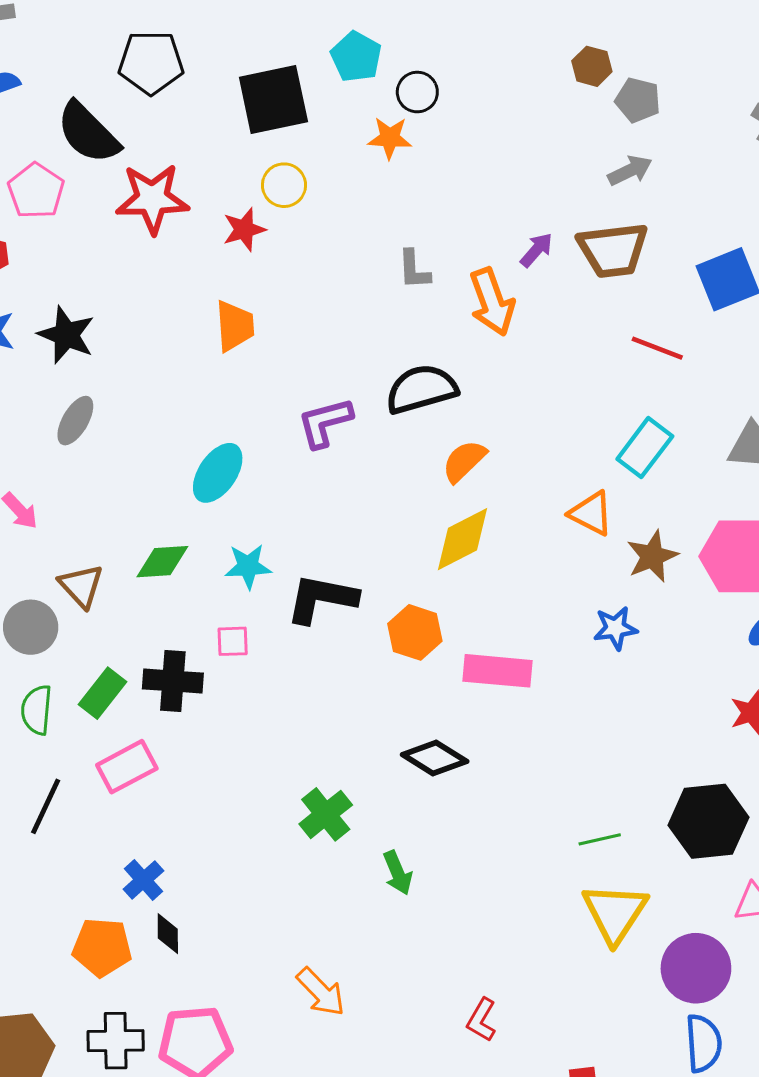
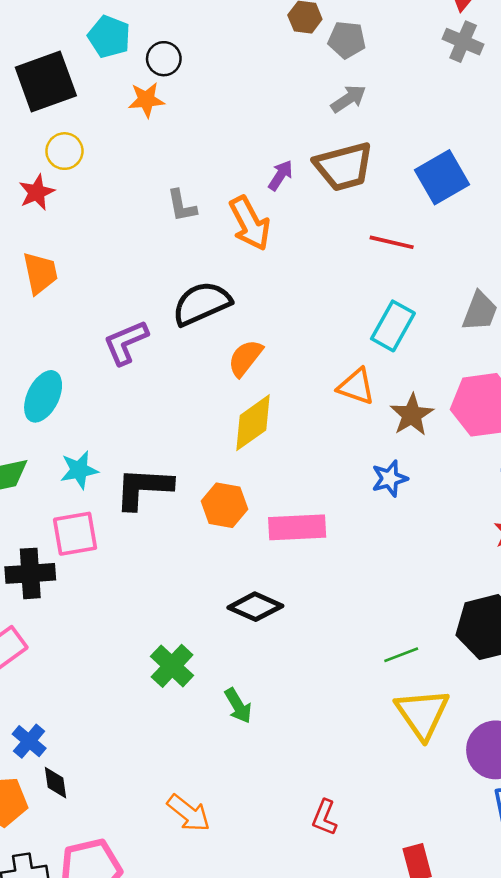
pink square: (233, 641) -> (75, 534), size x1.6

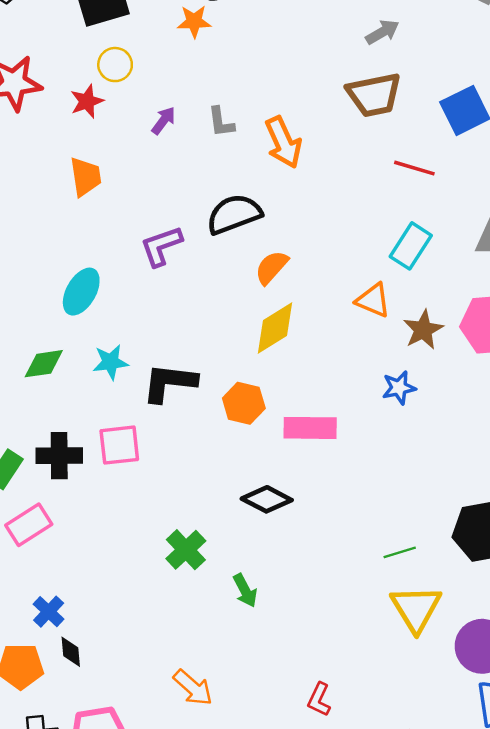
purple arrow: (281, 175) -> (164, 121), moved
pink square: (75, 534) -> (119, 445), moved

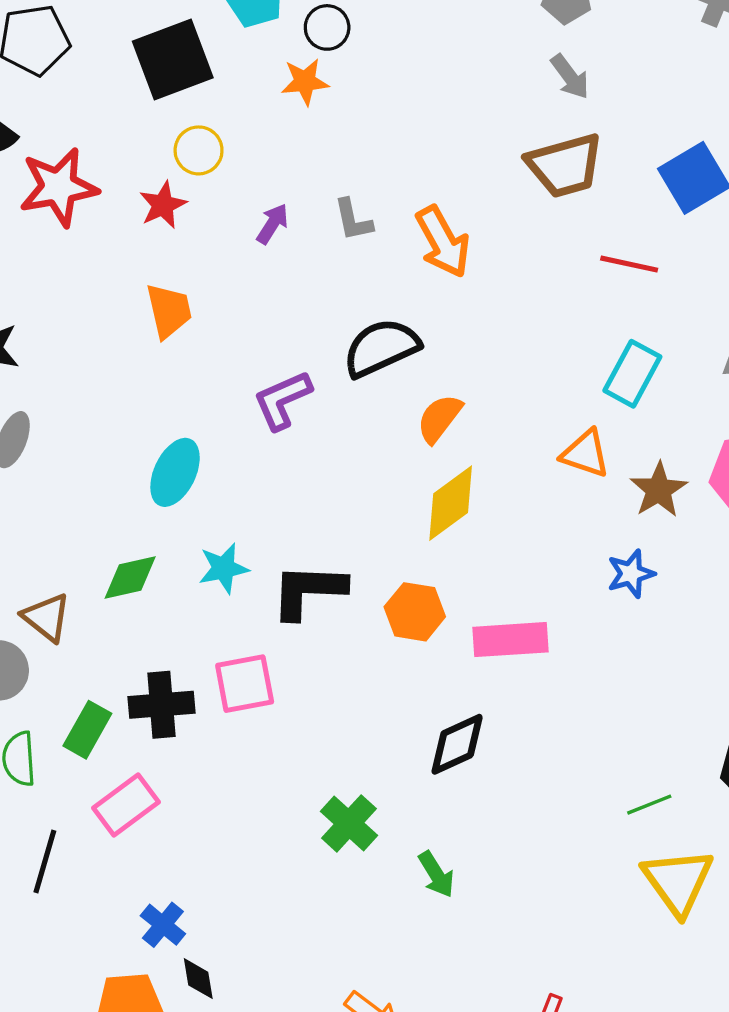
gray arrow: (382, 32) -> (570, 77), turned 88
black diamond: (267, 499) -> (457, 744), turned -48

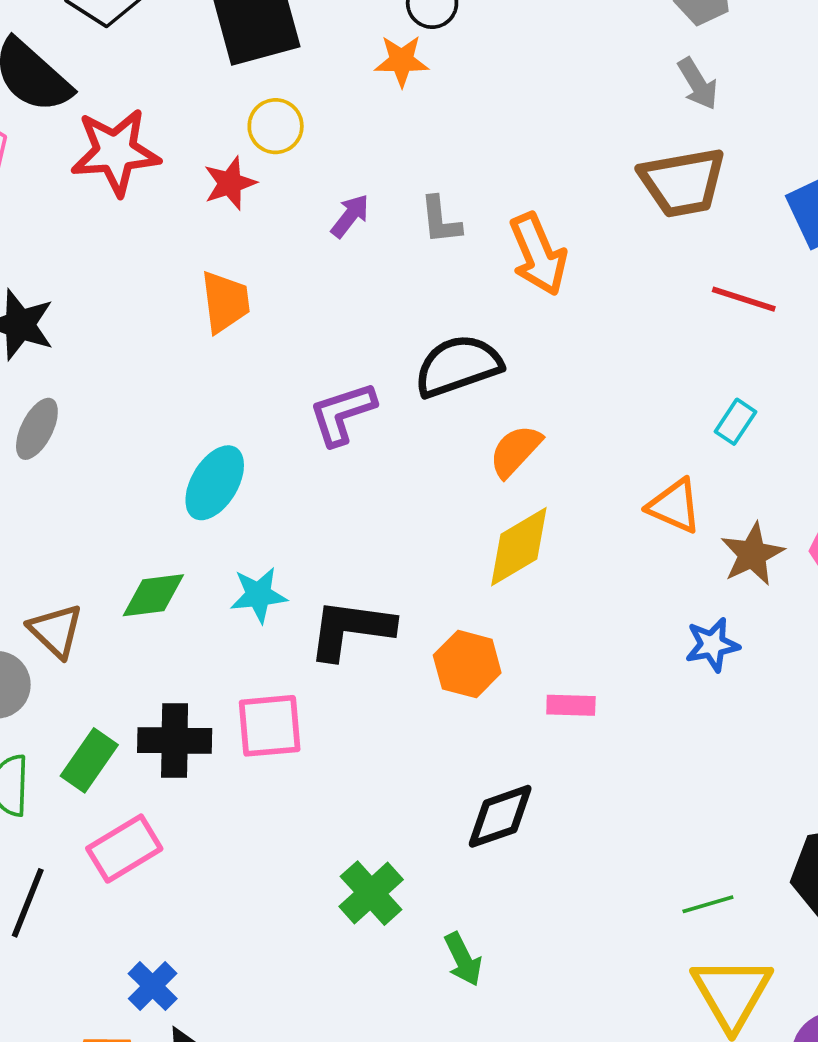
cyan rectangle: (632, 374) -> (735, 422), size x0.6
pink rectangle: (510, 640) -> (571, 705), size x0.6

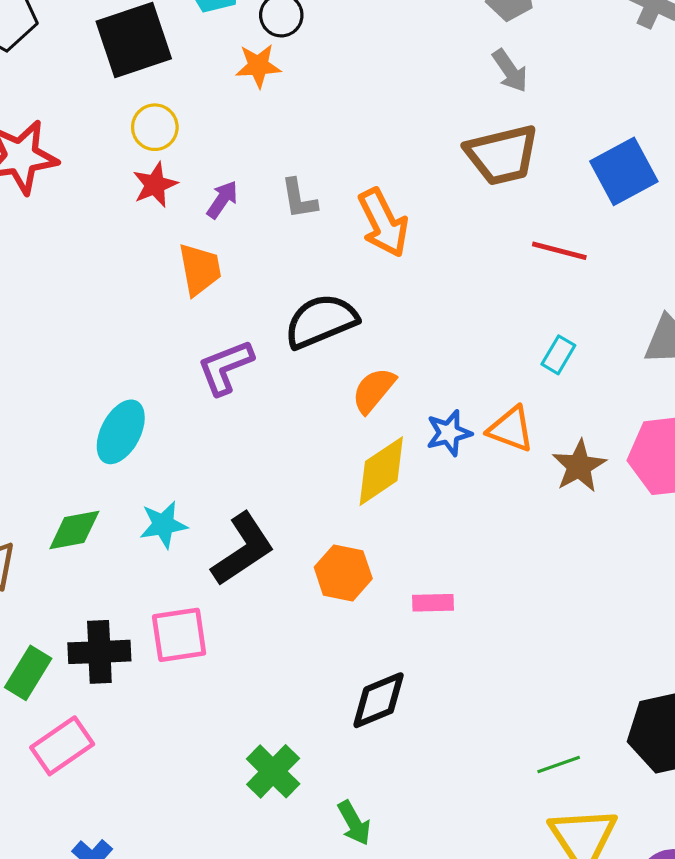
red star: (230, 183) -> (155, 185), moved
orange trapezoid: (225, 302) -> (200, 269), moved
black L-shape: (351, 629) -> (243, 549), turned 142
blue star: (712, 645) -> (449, 433), moved

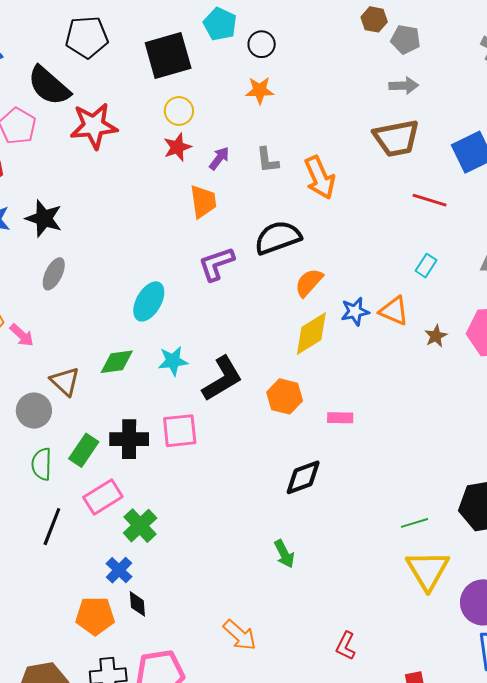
orange star: (258, 66) -> (260, 90), moved
gray arrow: (510, 71) -> (404, 86), turned -60
brown star: (579, 466) -> (436, 336), size x0.7
green cross: (273, 771) -> (140, 526), moved

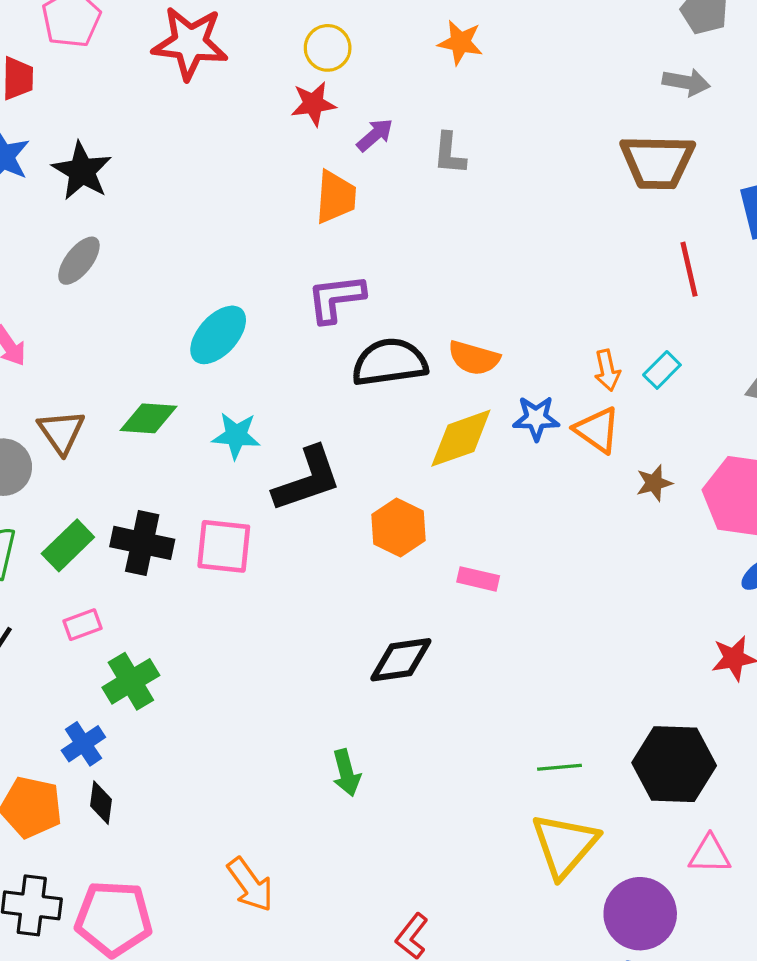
orange arrow: (320, 178) -> (607, 370), moved, size x0.6
red line: (430, 200) -> (689, 269), turned 48
black semicircle: (278, 238) -> (390, 362), moved
orange semicircle: (309, 283) -> (474, 358), turned -128
pink rectangle: (103, 497) -> (83, 625), size x0.6

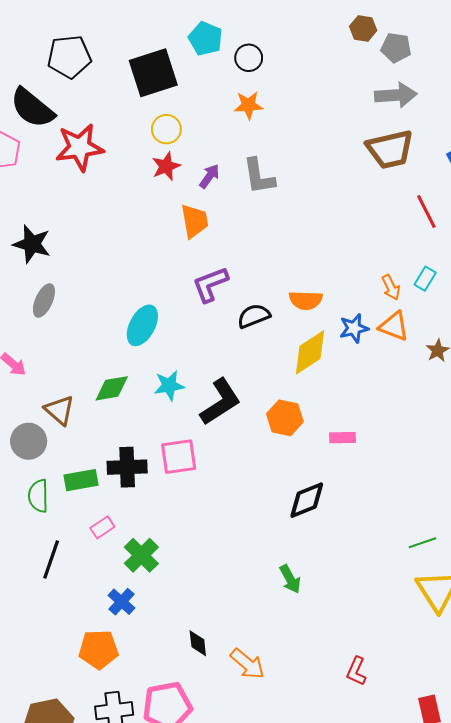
gray arrow: (686, 82) -> (396, 95), size x1.4
gray L-shape: (449, 153) -> (259, 176), size x1.4
black semicircle: (390, 362) -> (254, 316), size x0.7
green rectangle: (68, 545) -> (81, 480), turned 48
black diamond: (101, 803) -> (198, 643), moved

